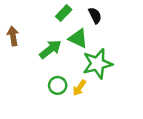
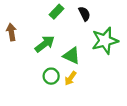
green triangle: (78, 38) -> (72, 56), moved
green star: (97, 64) -> (105, 41), moved

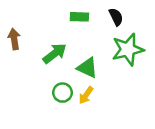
green rectangle: (57, 12) -> (79, 17), moved, turned 48
black semicircle: (84, 14) -> (116, 17), moved

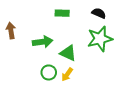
black semicircle: (116, 17) -> (99, 13), moved, turned -40
green arrow: (55, 53) -> (43, 42), turned 30

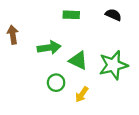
green star: (100, 39) -> (113, 65), moved
yellow arrow: (67, 75) -> (82, 94), moved

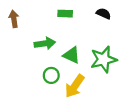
brown arrow: (13, 35) -> (14, 19), moved
yellow arrow: (82, 94) -> (75, 86), size x1.6

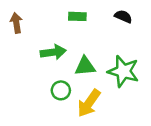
green triangle: (72, 55) -> (85, 66), turned -30
green star: (104, 59) -> (123, 71), turned 30

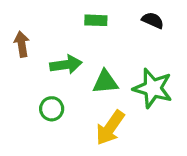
brown arrow: (16, 23) -> (22, 44), moved
green circle: (61, 90) -> (52, 109), moved

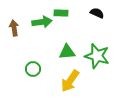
green arrow: (66, 65) -> (42, 22), moved

